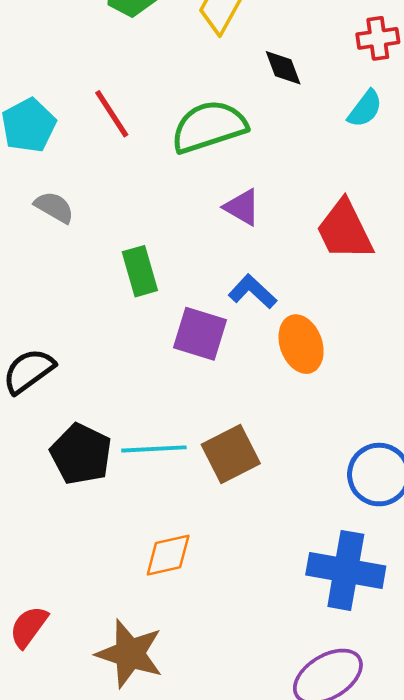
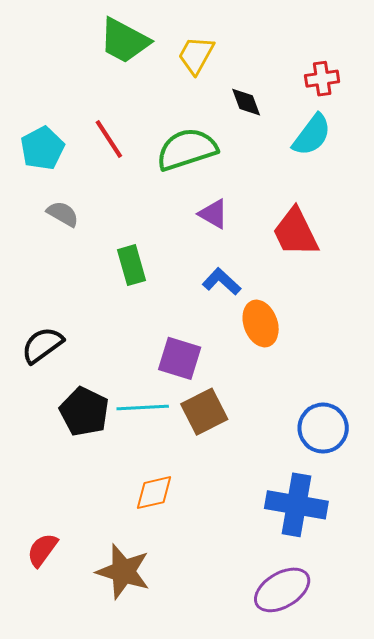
cyan semicircle: (365, 109) -> (312, 135), size x1.4
purple square: (200, 334) -> (180, 358), moved

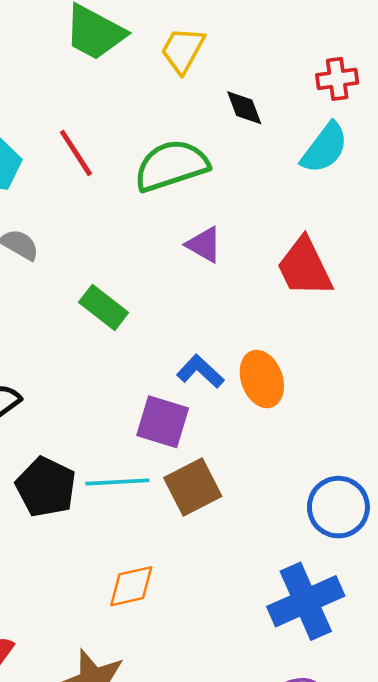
green rectangle: (131, 265) -> (104, 307), turned -36
blue L-shape: (222, 281) -> (200, 371), moved
blue cross: (296, 505) -> (306, 601), turned -34

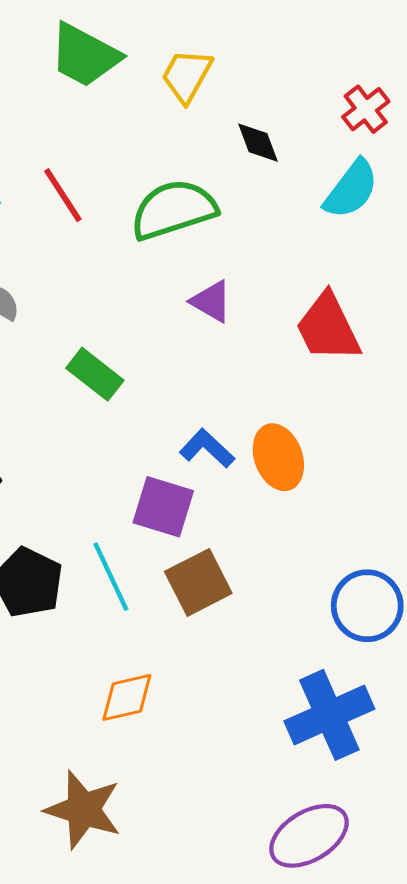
red cross: (337, 79) -> (366, 109), turned -30
cyan line: (117, 482) -> (111, 577), turned 68

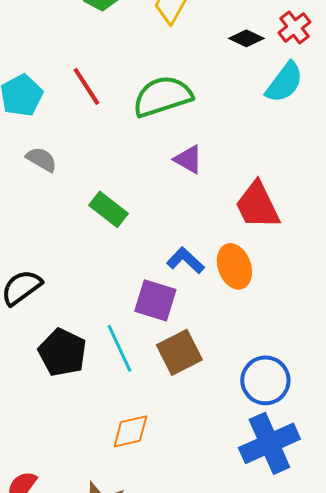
black diamond: (258, 143) -> (246, 38), moved, turned -44
red trapezoid: (328, 328) -> (257, 205), moved
blue circle: (367, 606) -> (265, 380), moved

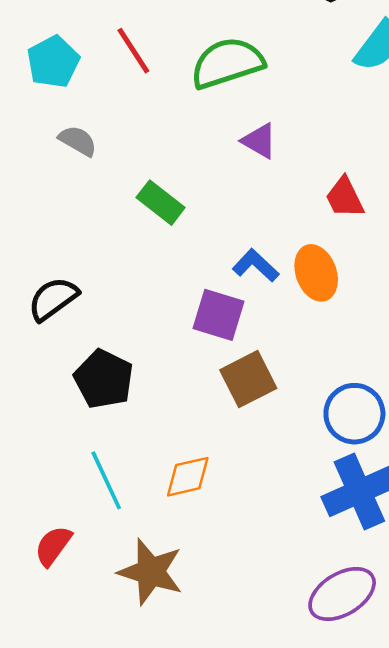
red trapezoid: (257, 205) -> (345, 198), size x0.7
cyan line: (119, 348) -> (106, 480), moved

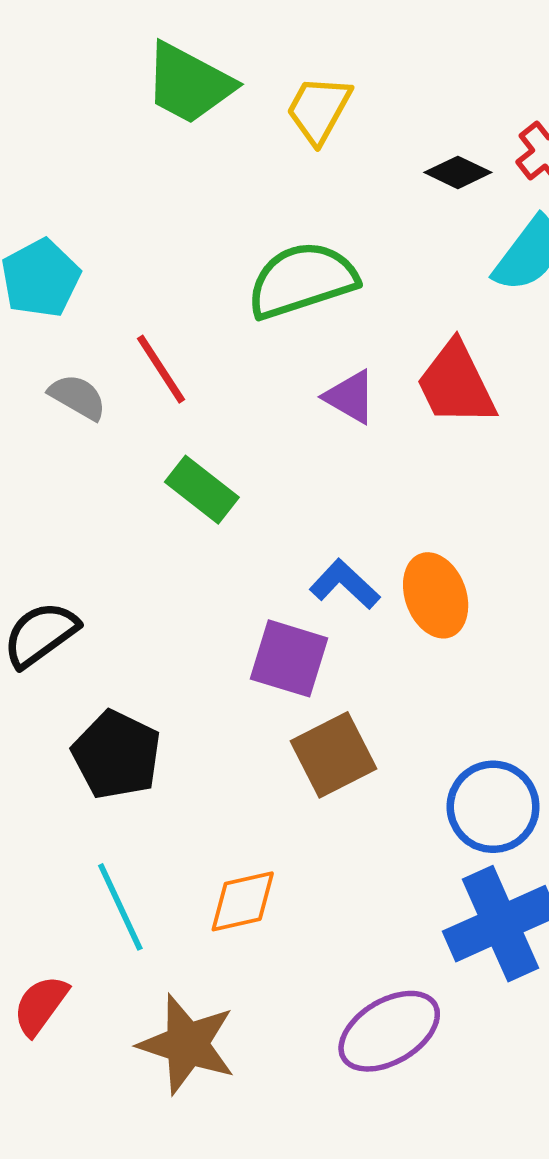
red line: (133, 51) -> (161, 369), moved
red trapezoid: (345, 198) -> (456, 384), moved, size x1.4
purple ellipse: (342, 594) -> (389, 1031), moved

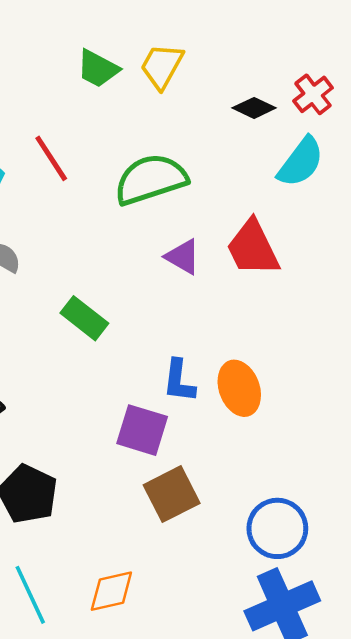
green trapezoid: (189, 83) -> (98, 69), moved, size x0.7
red line: (161, 369) -> (51, 158), moved
blue L-shape: (345, 584) -> (179, 381), turned -126

